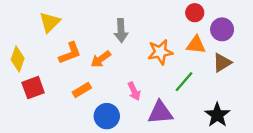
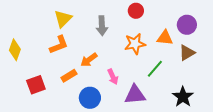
red circle: (195, 13) -> (136, 11), moved
yellow triangle: (50, 22) -> (63, 19), moved
orange arrow: (101, 59) -> (89, 60), moved
red square: (33, 88) -> (36, 85), moved

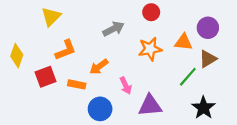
yellow triangle: (63, 19) -> (51, 17), moved
gray arrow: (102, 26) -> (113, 29), turned -114
green line: (155, 69) -> (188, 77), moved
orange rectangle: (69, 76) -> (77, 84), turned 42
red square: (36, 85) -> (46, 77), moved

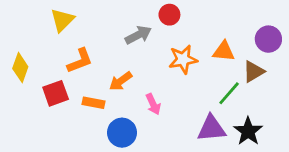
red circle: (151, 12) -> (169, 15), moved
purple circle: (208, 28) -> (268, 39), moved
purple triangle: (150, 106) -> (211, 129), moved

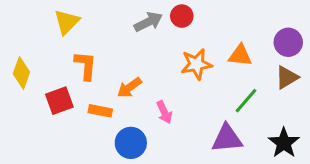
gray arrow: (138, 35) -> (148, 22), moved
orange L-shape: (80, 61) -> (86, 66), turned -64
brown triangle: (254, 72) -> (287, 77), moved
black star: (248, 131) -> (284, 143), moved

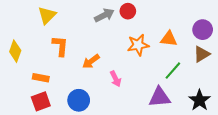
red square: (59, 101) -> (41, 101), moved
orange rectangle: (100, 111) -> (41, 78), moved
blue circle: (131, 143) -> (79, 100), moved

